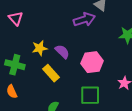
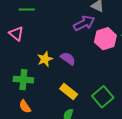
pink hexagon: (92, 62) -> (105, 39), moved
yellow rectangle: (51, 73) -> (69, 92), moved
green square: (90, 95) -> (103, 97), turned -30

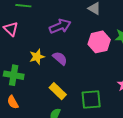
purple arrow: (84, 23) -> (60, 26), moved
green square: (103, 97) -> (91, 100), turned 30

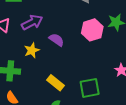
purple arrow: (60, 26) -> (32, 22), moved
purple semicircle: (60, 58) -> (56, 40), moved

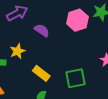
yellow star: (32, 50) -> (18, 51), moved

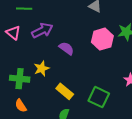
green square: (75, 78) -> (99, 97), turned 35

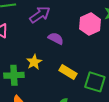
purple arrow: (42, 31) -> (40, 15), moved
yellow rectangle: (65, 91) -> (68, 72), moved

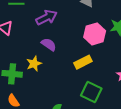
purple semicircle: (56, 38) -> (49, 44), moved
yellow rectangle: (68, 72) -> (83, 62), moved, turned -66

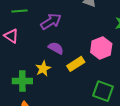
pink hexagon: (95, 34) -> (101, 48), moved
yellow rectangle: (83, 62) -> (76, 64), moved

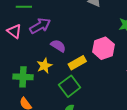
purple arrow: (51, 21) -> (40, 26), moved
green square: (103, 91) -> (70, 86), moved, turned 30

